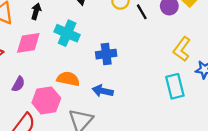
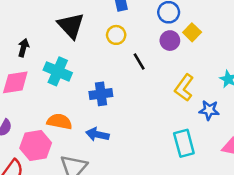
black line: (142, 12) -> (139, 62), moved
cyan rectangle: (175, 86) -> (184, 143), moved

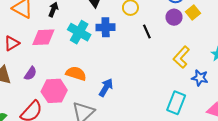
blue cross: (101, 94) -> (106, 27), moved
blue arrow: (97, 134) -> (106, 88), turned 102
cyan rectangle: (184, 143) -> (176, 103), turned 30

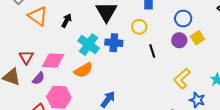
pink diamond: (43, 37) -> (53, 61), moved
red triangle: (12, 43) -> (26, 57), moved, turned -35
orange semicircle: (76, 73) -> (83, 70), moved, turned 126

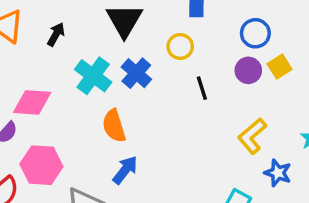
blue cross: (114, 43) -> (136, 73), turned 36
orange semicircle: (83, 70) -> (114, 126), moved, turned 102

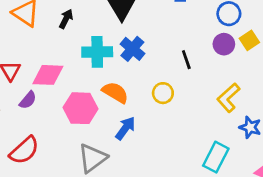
yellow circle: (180, 46) -> (163, 93), moved
cyan cross: (93, 76) -> (97, 52), turned -36
orange semicircle: (114, 126) -> (115, 92), turned 140
pink hexagon: (41, 165) -> (81, 108), moved

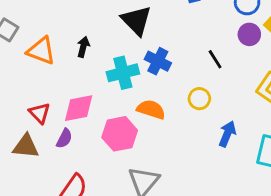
blue arrow: (125, 128) -> (227, 134), moved

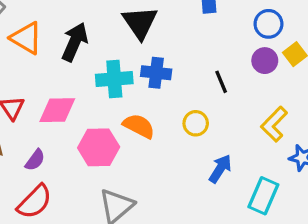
black arrow: (83, 47) -> (75, 42), size x1.6
blue cross: (158, 61) -> (156, 73), turned -30
purple semicircle: (64, 138) -> (35, 160), moved

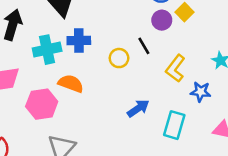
black line: (221, 82) -> (144, 46), moved
yellow circle: (196, 123) -> (119, 58), moved
blue arrow: (220, 169) -> (138, 108), turned 30

